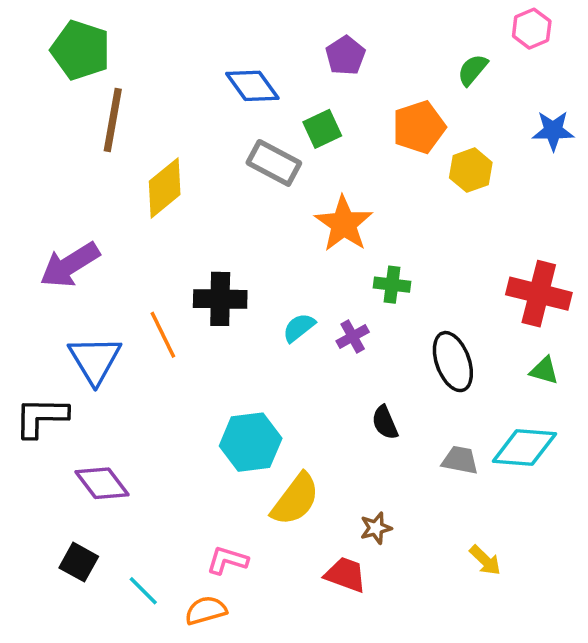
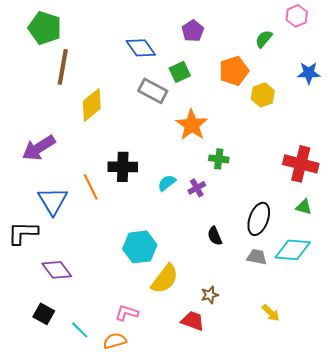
black ellipse: (453, 362) -> (259, 219), moved, turned 40

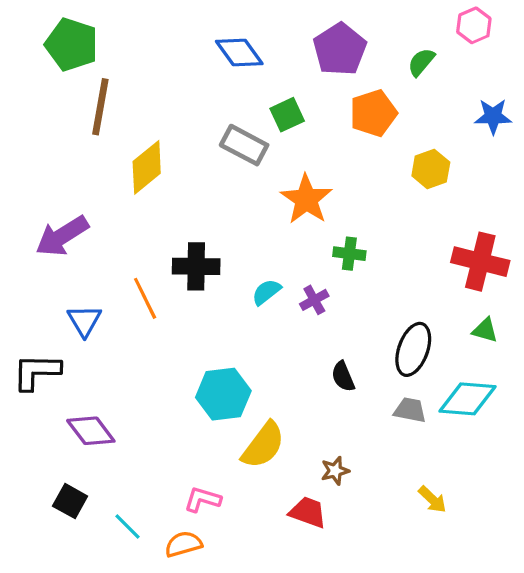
purple pentagon: (193, 31) -> (340, 49), moved, size x1.5
blue diamond: (141, 48) -> (239, 52), moved
yellow hexagon: (263, 95) -> (431, 169), moved
blue triangle: (53, 201) -> (84, 321), size x0.7

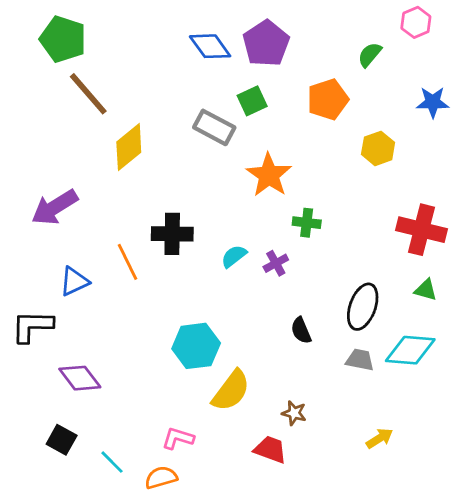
purple pentagon: (340, 49) -> (266, 43), moved
brown line: (100, 107) -> (88, 94), turned -51
blue triangle: (84, 321) -> (74, 281), turned 36
brown star: (335, 471) -> (294, 413), turned 30
yellow arrow: (432, 499) -> (379, 438), turned -76

